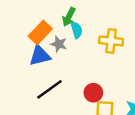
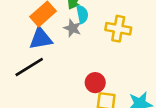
gray star: (59, 44) -> (73, 28), moved
black line: (49, 89) -> (29, 67), moved

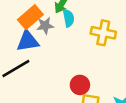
gray star: (73, 28) -> (45, 26), moved, turned -30

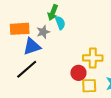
orange rectangle: (30, 17) -> (20, 29), moved, turned 48
yellow cross: (103, 33) -> (93, 58), moved

